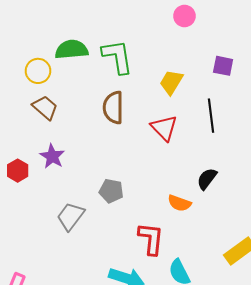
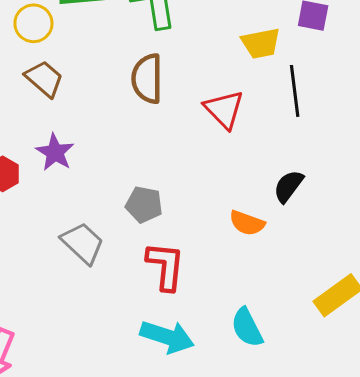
yellow trapezoid: (171, 82) -> (261, 43), moved, turned -132
gray trapezoid: (71, 216) -> (83, 243), turned 96
red L-shape: (151, 239) -> (166, 266), moved

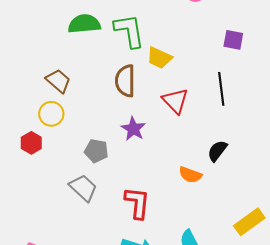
yellow circle: (33, 23) -> (51, 114), moved
yellow trapezoid: (261, 43) -> (159, 58), moved, turned 36
purple star: (55, 152) -> (133, 129), moved
gray pentagon: (144, 205) -> (96, 151), moved

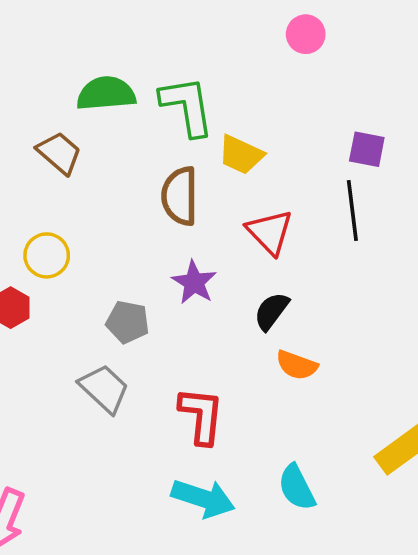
purple square: (233, 40) -> (367, 149), moved
brown trapezoid: (58, 81) -> (59, 153), moved
black semicircle: (217, 151) -> (271, 311), moved

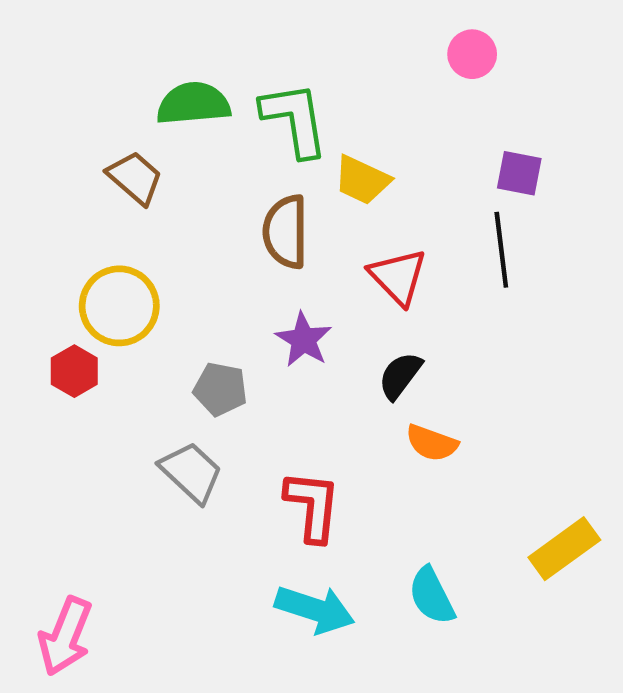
pink circle: (306, 34) -> (472, 54), moved
yellow circle: (47, 255) -> (119, 306), size x1.4

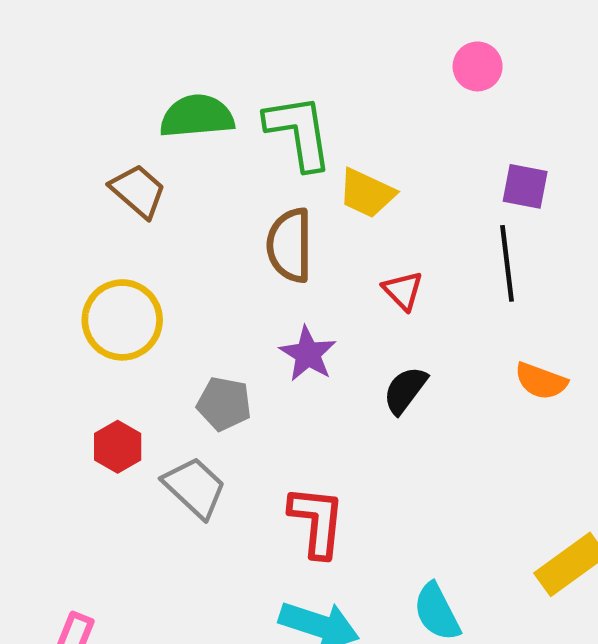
red triangle: (398, 277) -> (403, 291), size x0.7
red hexagon: (74, 371) -> (118, 447), moved
orange semicircle: (432, 443) -> (541, 381), moved

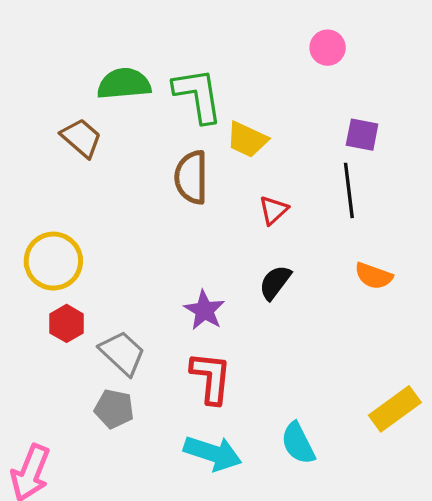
red triangle: (403, 291) -> (273, 210), turned 32
yellow circle: (122, 320) -> (53, 261), moved
purple star: (308, 354) -> (204, 310), moved
gray pentagon: (224, 404) -> (114, 409), moved

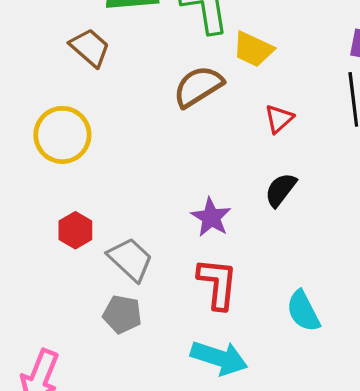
brown semicircle: (191, 177) -> (198, 86), turned 58
yellow circle: (53, 261) -> (62, 135), moved
cyan semicircle: (298, 443) -> (303, 311), moved

